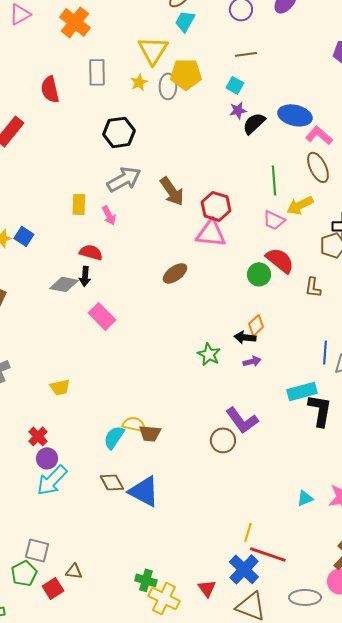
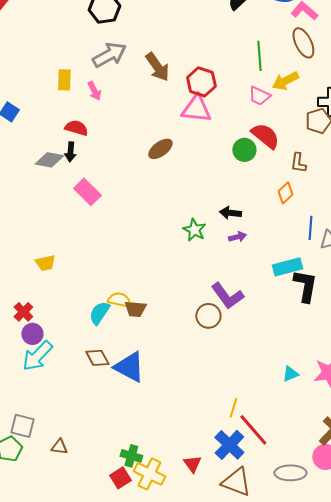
orange diamond: (256, 325) -> (285, 193), moved
red line: (268, 554) -> (253, 430), turned 30
red square: (53, 588) -> (120, 478), moved

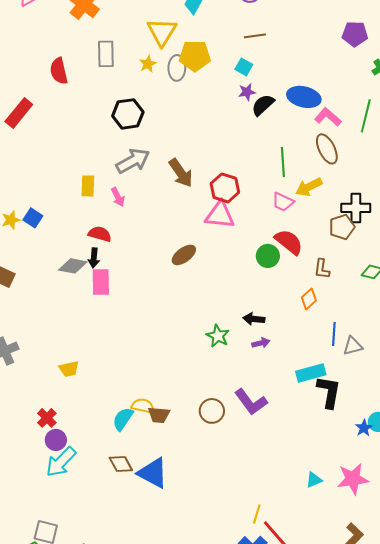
pink rectangle: (87, 192) -> (101, 282), moved, turned 44
brown circle: (208, 316) -> (212, 411), moved

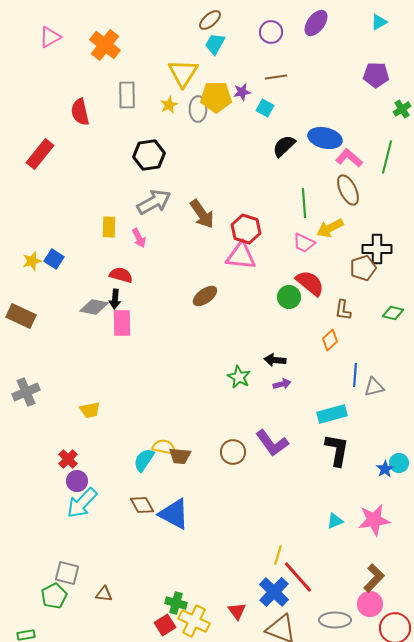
purple star: (247, 92) -> (242, 92), moved
black L-shape: (329, 392) -> (337, 450), moved

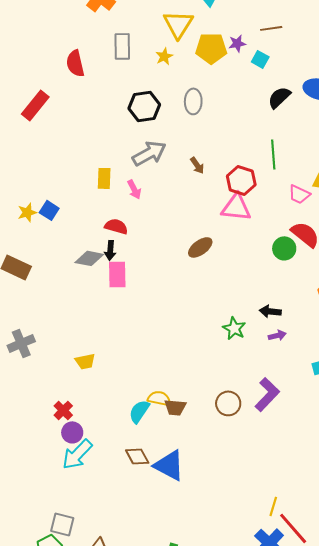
gray ellipse: (198, 109) -> (193, 101), moved
green line: (304, 203) -> (273, 154), moved
brown arrow: (202, 214) -> (197, 165), size x0.6
purple L-shape: (272, 443) -> (267, 394), turned -100

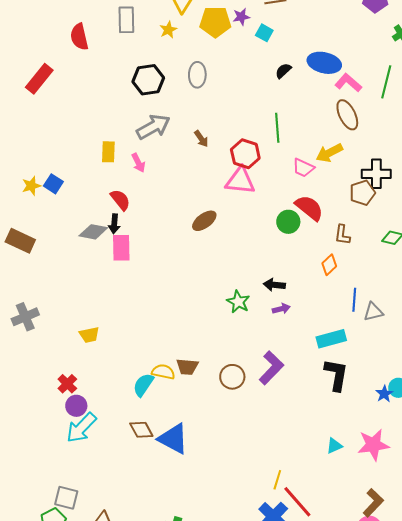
black semicircle: (279, 97) -> (283, 71), size x0.7
red semicircle: (116, 226) -> (120, 200), turned 35
brown trapezoid: (175, 407) -> (187, 367), moved

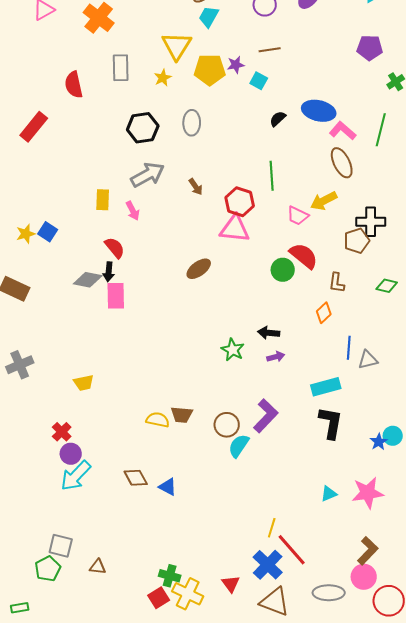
cyan semicircle: (143, 385) -> (239, 446), moved
blue triangle: (173, 439) -> (168, 487), size x0.6

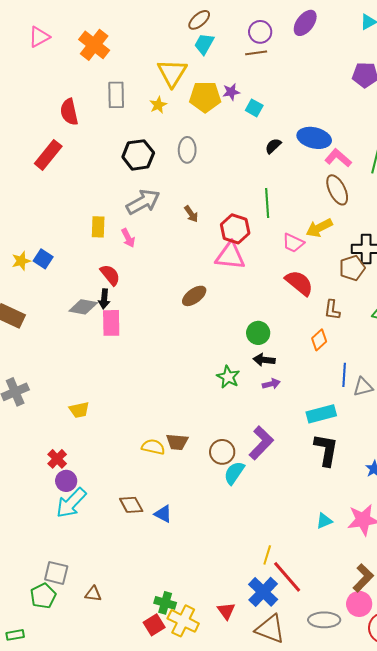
brown line: (270, 50) -> (256, 53), moved
red rectangle: (34, 127) -> (48, 155), moved
green circle: (283, 270) -> (258, 333), moved

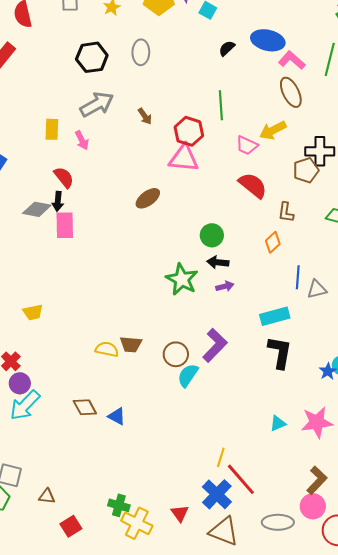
green star: (228, 377) -> (182, 279), size x1.4
red square: (154, 625) -> (71, 526), moved

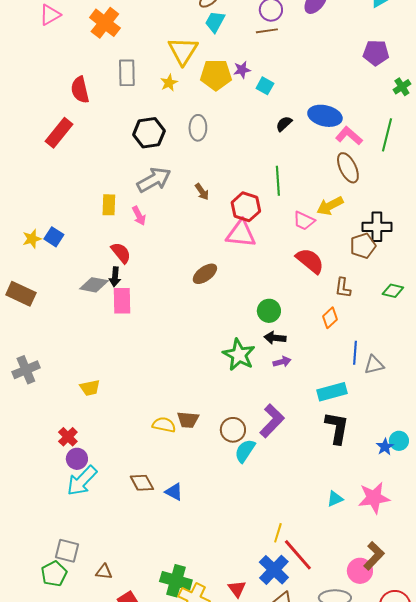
green cross: (119, 505) -> (176, 581), size x1.4
pink circle: (313, 506) -> (360, 571), moved

